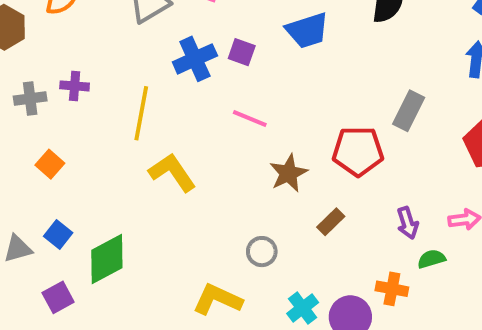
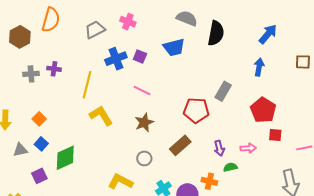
orange square: (50, 164) -> (39, 119), moved
brown star: (288, 173) -> (144, 122), moved
brown rectangle: (331, 222) -> (180, 145), size x1.5

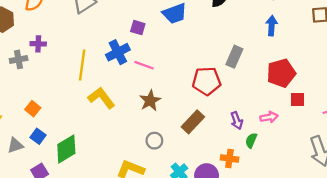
blue cross: (116, 59) -> (118, 52), moved
purple cross: (54, 69) -> (38, 44), moved
red pentagon: (263, 110) -> (281, 73), turned 30
green semicircle: (230, 167) -> (251, 140), turned -48

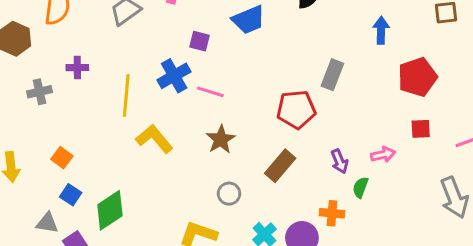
purple cross: (38, 44) -> (77, 68), moved
red pentagon: (281, 73) -> (417, 77), moved
gray triangle: (15, 145) -> (47, 223), moved, turned 30

